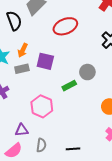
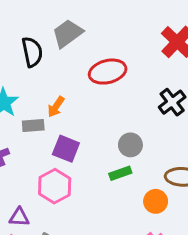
orange arrow: (23, 50) -> (56, 107), moved
purple square: (45, 61) -> (66, 149), moved
green rectangle: (69, 86) -> (120, 173), moved

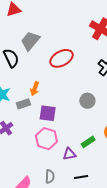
green rectangle: (120, 173) -> (88, 142), moved
purple triangle: (19, 217) -> (69, 154), moved

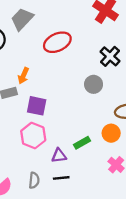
gray circle: (87, 101) -> (94, 84), moved
black line: (81, 177) -> (61, 178), moved

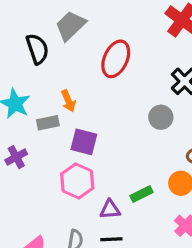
red ellipse: (57, 42) -> (116, 59), turned -44
orange arrow: (23, 76) -> (68, 101), turned -49

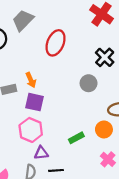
orange arrow: (68, 101) -> (31, 80), moved
purple triangle: (110, 209) -> (41, 153), moved

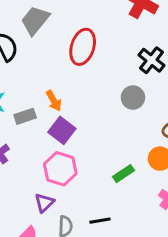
purple square: (35, 102) -> (62, 130), turned 30
purple triangle: (41, 153) -> (44, 203), moved, turned -32

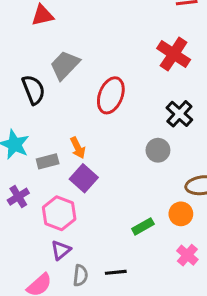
pink hexagon: (60, 169) -> (59, 213), moved

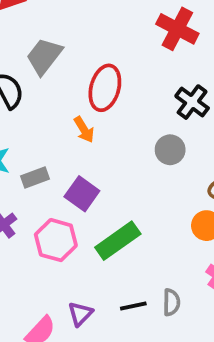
orange arrow: (78, 148) -> (84, 130), moved
green rectangle: (143, 226) -> (118, 241), moved, size x1.6
purple triangle: (61, 250) -> (80, 314), moved
gray semicircle: (80, 275) -> (171, 302), moved

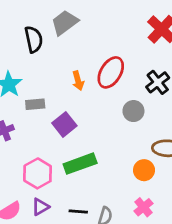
red ellipse: (105, 88) -> (111, 72), moved
pink hexagon: (56, 240) -> (38, 173), moved

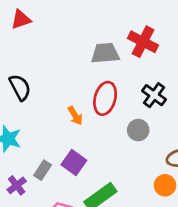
gray trapezoid: (65, 23) -> (105, 53), moved, turned 48
gray rectangle: (35, 104) -> (43, 170), moved, turned -36

